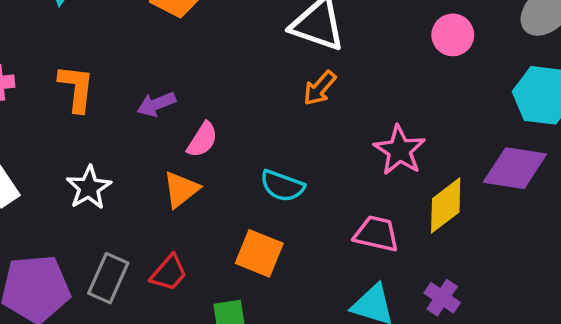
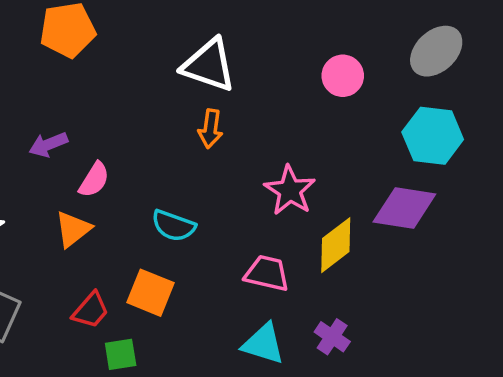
orange arrow: (320, 88) -> (211, 129), turned -33
red trapezoid: (169, 273) -> (91, 310), moved

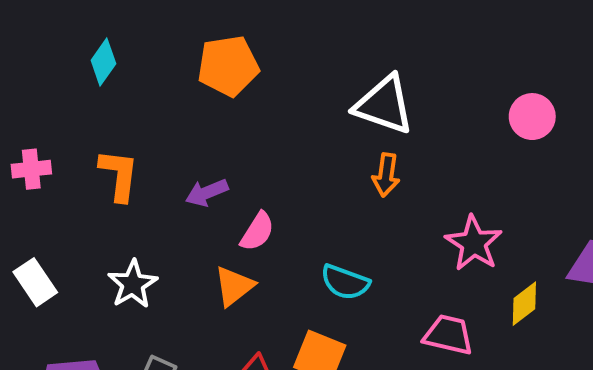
yellow diamond: (336, 245) -> (524, 304), size x0.7

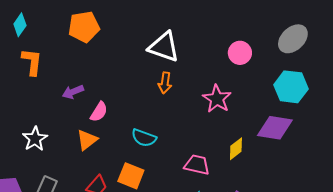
orange L-shape: (119, 175) -> (32, 62), moved
pink star: (474, 243) -> (217, 99), moved

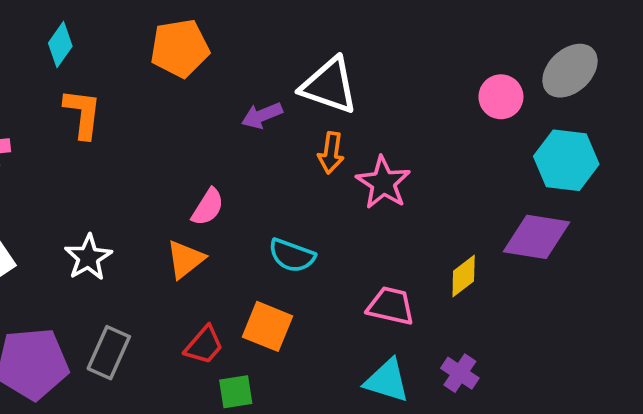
pink circle: (240, 53) -> (501, 97), moved
purple arrow: (73, 92) -> (262, 115), moved
pink star: (217, 99) -> (383, 183), moved

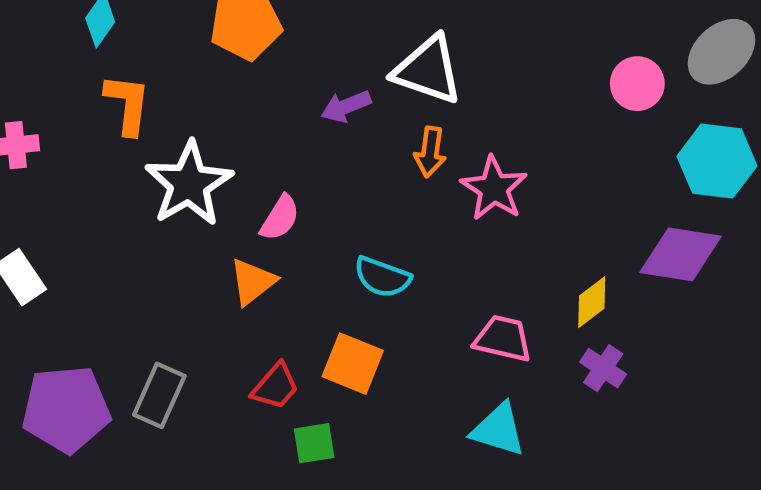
white star: (88, 257) -> (189, 184), moved, size x1.5
purple cross: (460, 373) -> (603, 368), moved

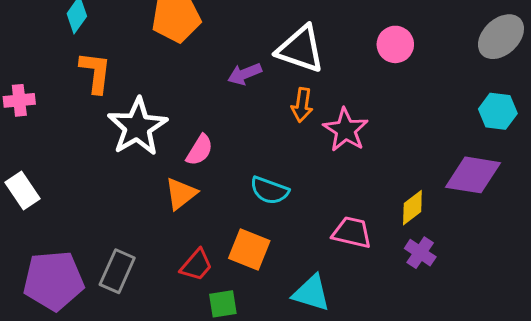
pink circle: (637, 84) -> (395, 44), moved
cyan hexagon: (717, 161) -> (498, 111), size x0.7
cyan triangle: (498, 430) -> (311, 293), moved

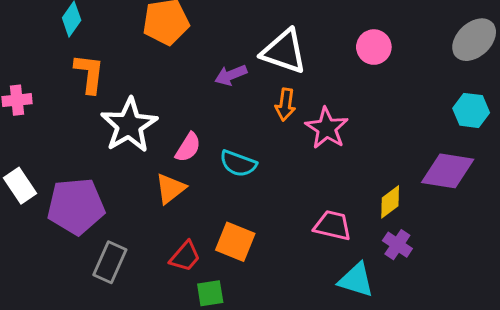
cyan semicircle: (269, 190) -> (238, 164), moved
purple pentagon: (53, 281) -> (76, 206), moved
cyan triangle: (311, 293) -> (356, 280), moved

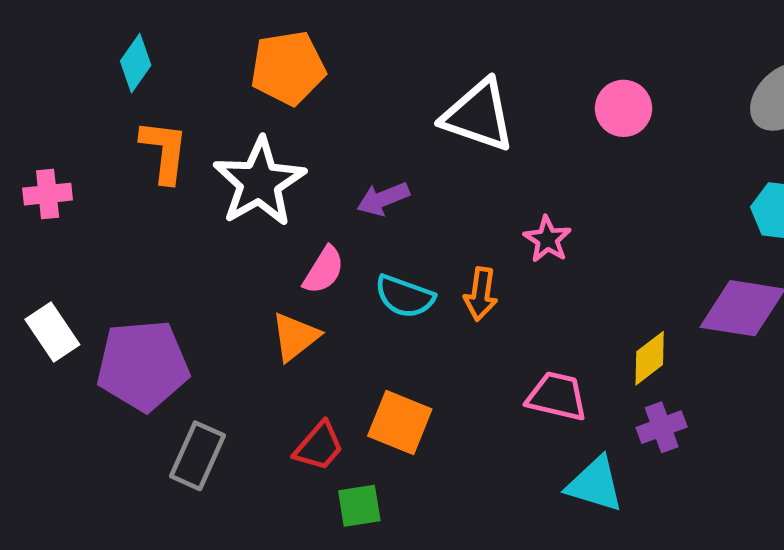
purple arrow: (231, 75) -> (383, 199), moved
orange arrow: (285, 105) -> (481, 294), moved
white star: (129, 125) -> (259, 182), moved
pink star: (327, 128) -> (547, 239), size x0.7
purple cross: (397, 245) -> (662, 427), turned 36

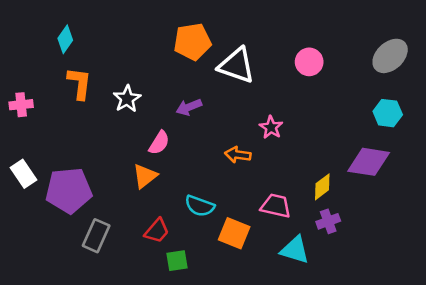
orange pentagon: (288, 68) -> (193, 42), moved
white star: (259, 182) -> (127, 99), size x0.6
orange arrow: (481, 294) -> (238, 155), turned 90
cyan semicircle: (405, 296) -> (200, 206), moved
orange square: (400, 422) -> (234, 233), moved

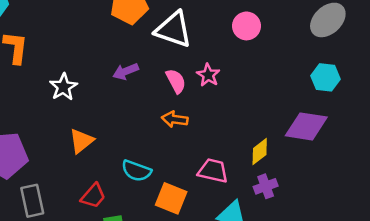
white star: (127, 99) -> (63, 87), moved
pink star: (271, 127) -> (208, 75), moved
pink semicircle: (159, 143) -> (176, 81), moved, turned -60
gray rectangle: (96, 236) -> (32, 201), turned -36

